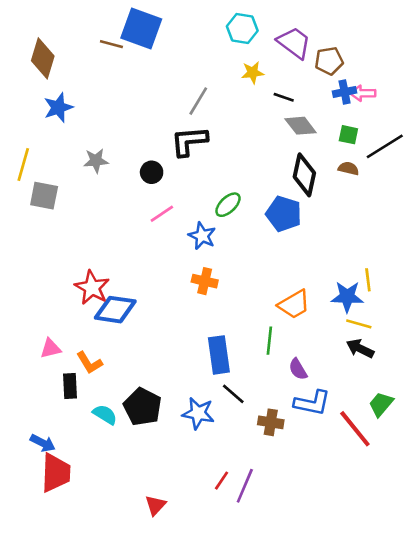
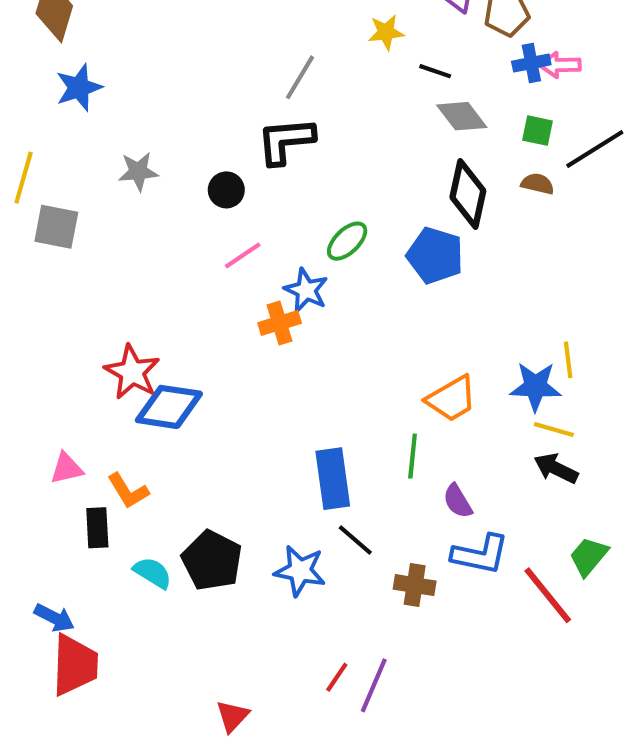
orange cross: (205, 281) -> (280, 323), moved, turned -30

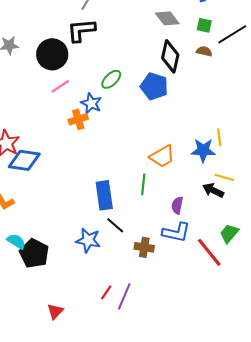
black circle: (226, 190) -> (52, 54), size x1.8
yellow line: (554, 429) -> (224, 177), moved
purple semicircle: (458, 501) -> (177, 205), moved, turned 42
black pentagon: (212, 560) -> (34, 253), moved

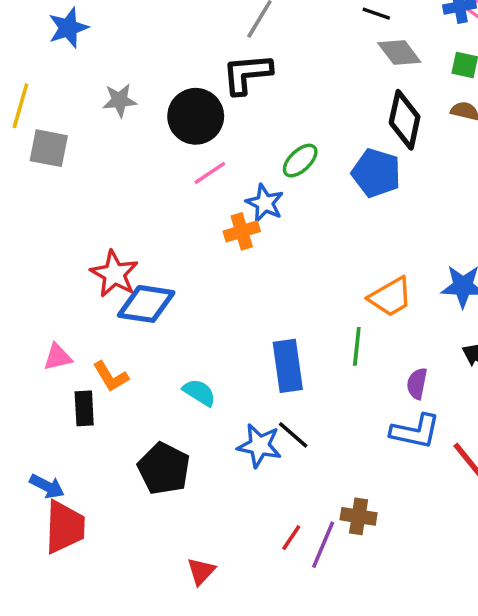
black line: (115, 225) -> (293, 435), moved
cyan semicircle: (16, 241) -> (199, 392), moved
brown cross: (144, 247) -> (359, 516), moved

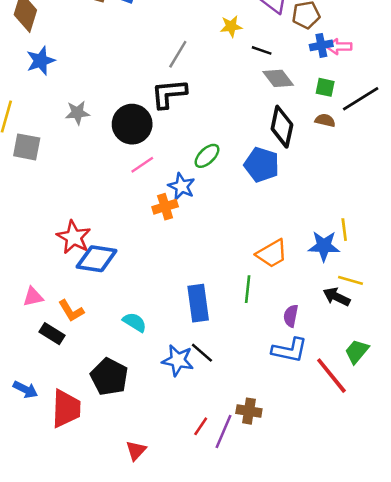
black rectangle: (84, 408) -> (52, 334), turned -55
red trapezoid: (65, 527) -> (66, 409), moved

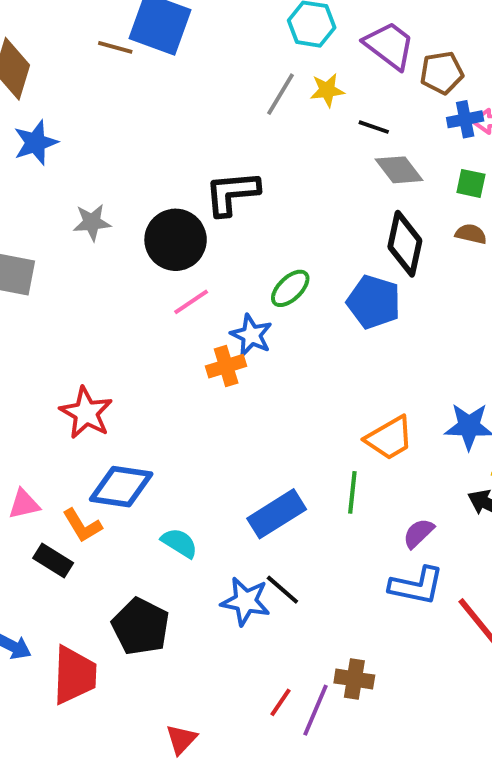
gray line: (178, 54) -> (280, 94), moved
blue diamond: (97, 259) -> (121, 487), moved
blue rectangle: (198, 303) -> (277, 514), turned 66
purple semicircle: (291, 316) -> (418, 533), turned 35

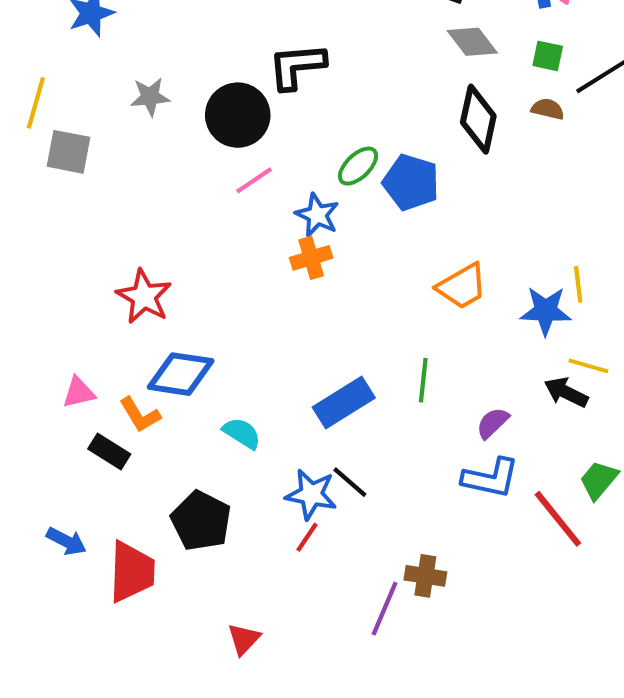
blue pentagon: (374, 302) -> (411, 182), moved
orange cross: (226, 366) -> (311, 258), moved
orange trapezoid: (389, 438) -> (462, 286), moved
red line: (280, 702) -> (307, 537), moved

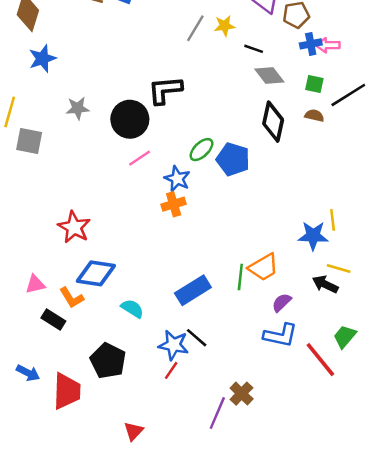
orange trapezoid: (462, 286) -> (263, 267), moved
brown cross: (425, 576) -> (242, 394), turned 35

